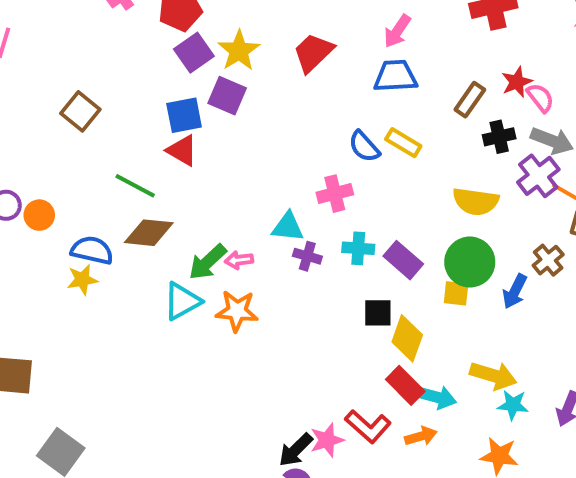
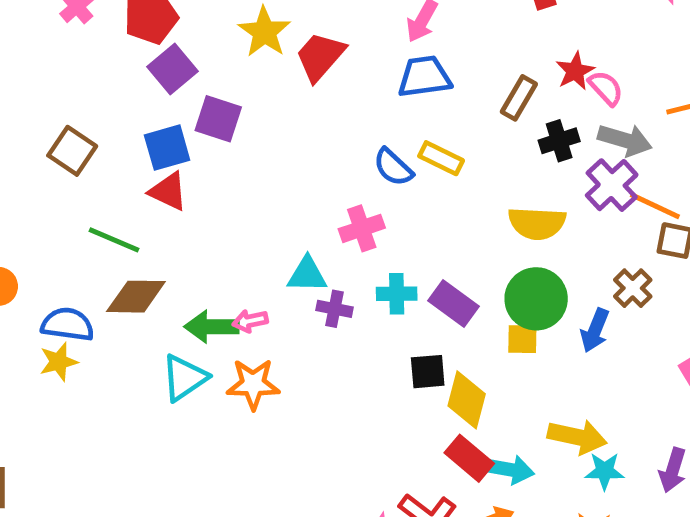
yellow star: (239, 51) -> (264, 32), moved
brown square: (80, 111) -> (72, 151), moved
green arrow: (208, 262) -> (212, 327), turned 48

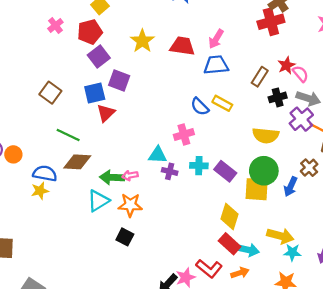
red trapezoid: (320, 56) -> (182, 46), moved, turned 55
red triangle: (168, 191) -> (106, 113), moved, turned 48
yellow square: (522, 339) -> (257, 189), size x1.6
black square: (428, 372) -> (125, 237), moved, turned 30

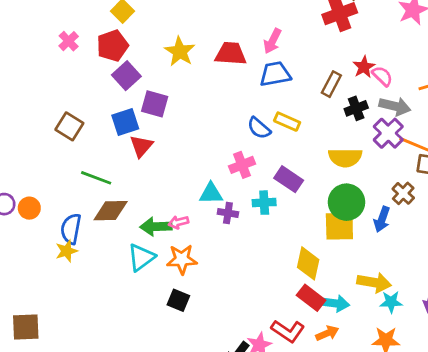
purple rectangle: (225, 171) -> (289, 179), moved
blue semicircle: (45, 173) -> (71, 229), turned -85

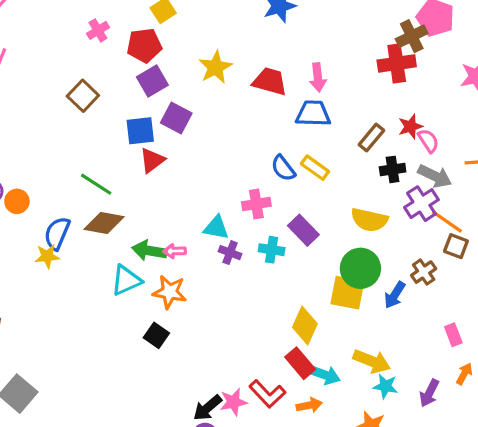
pink arrow: (272, 41) -> (318, 77), turned -45
brown square: (69, 126) -> (83, 96), moved

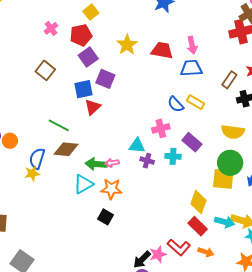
cyan arrow: (325, 375) -> (225, 222), moved
orange arrow: (309, 405) -> (206, 252), turned 35

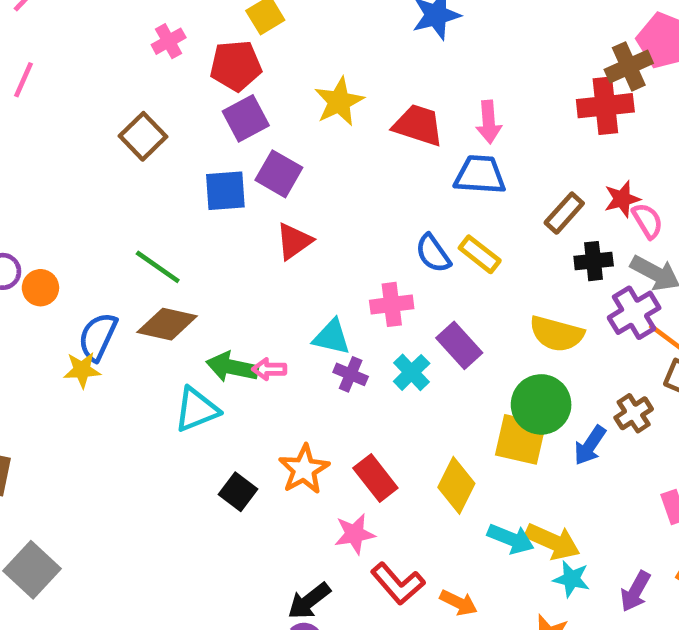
red triangle: (93, 107) -> (294, 241), moved
cyan cross: (173, 156) -> (412, 372), turned 35
orange star: (111, 189) -> (304, 469), moved, turned 30
red rectangle: (198, 226) -> (375, 478), moved
pink star: (158, 254) -> (355, 534), moved

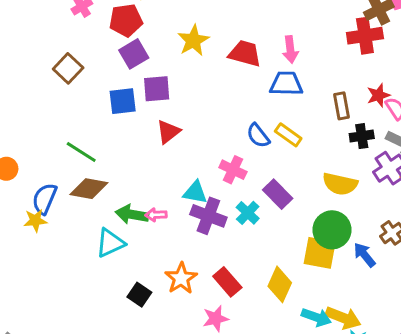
purple square: (279, 174) -> (157, 89), turned -32
brown rectangle: (564, 213) -> (342, 106), turned -50
pink cross: (392, 304) -> (233, 170), turned 35
purple cross: (351, 374) -> (208, 216), size x1.6
blue arrow: (590, 445) -> (365, 255), turned 110

